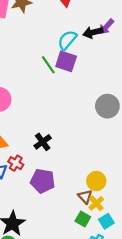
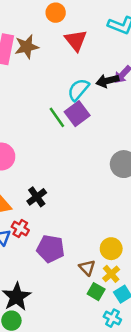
purple square: (66, 61) -> (77, 114), turned 35
black cross: (43, 142) -> (37, 197), moved
brown triangle: (85, 197) -> (87, 268), moved

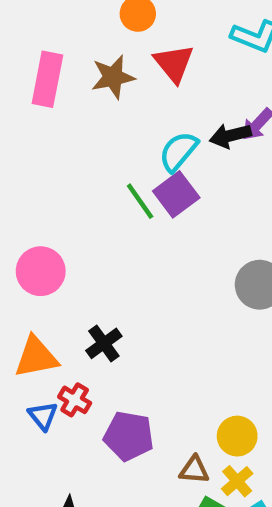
brown star: (27, 47) -> (113, 77), moved
brown triangle: (87, 268) -> (194, 470), turned -42

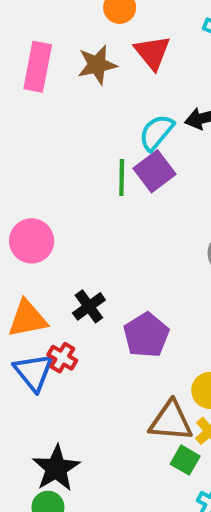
green line: (140, 201) -> (122, 177), turned 36
blue triangle: (43, 416) -> (34, 372), size x1.5
purple pentagon: (129, 436) -> (146, 335), moved, turned 30
brown triangle: (194, 470) -> (171, 421), size x1.6

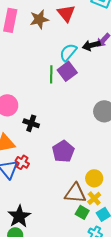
black cross: (89, 306) -> (31, 123), moved, turned -35

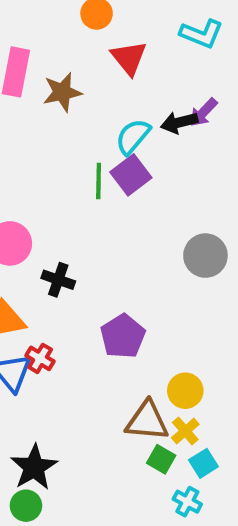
brown star: (39, 19) -> (62, 92), moved

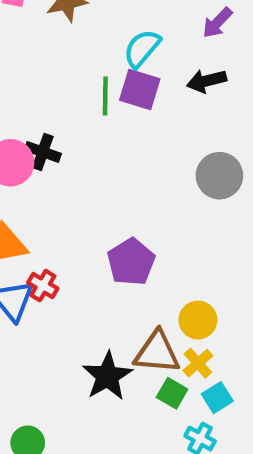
black arrow: (179, 122) -> (207, 81), moved
purple square: (131, 175) -> (140, 89), turned -36
black cross: (58, 280) -> (43, 152), moved
black star: (34, 467) -> (107, 376), moved

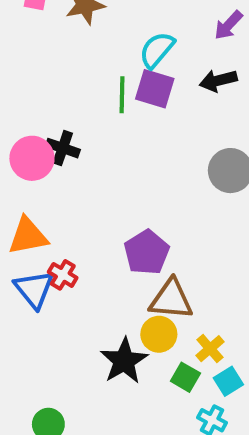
yellow circle: (198, 320) -> (159, 334), moved
brown triangle: (157, 352) -> (171, 299), moved

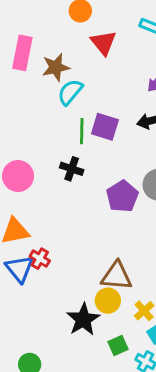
cyan semicircle: (157, 50) -> (70, 92), moved
black cross: (63, 148) -> (72, 169), moved
purple pentagon: (147, 252) -> (122, 196), moved
green square: (185, 377) -> (118, 346), moved, turned 36

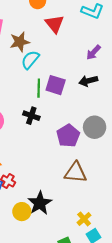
brown triangle: (117, 276) -> (76, 173), moved
yellow circle: (108, 301) -> (22, 212), moved
black star: (83, 319) -> (40, 203), moved

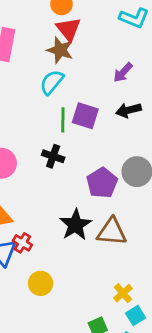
red triangle: (54, 24) -> (68, 29), moved
brown star: (20, 42) -> (60, 50), moved, turned 30
purple arrow: (94, 52) -> (123, 72), moved
black star: (40, 203) -> (75, 225), moved

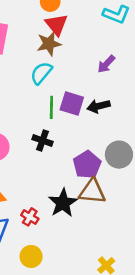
brown star: (60, 50) -> (49, 44), turned -30
black arrow: (129, 110) -> (99, 106), moved
brown triangle: (112, 232) -> (92, 191), moved
red cross: (22, 243) -> (30, 217), moved

